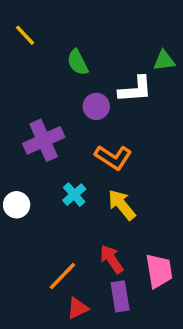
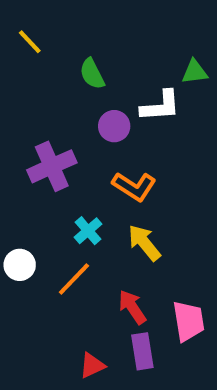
white circle: (17, 205) -> (20, 265), moved
orange line: (62, 276) -> (74, 279), moved

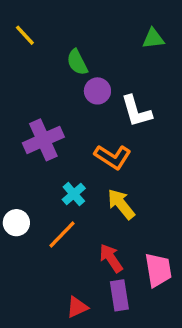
green triangle: (195, 72) -> (153, 39), moved
white L-shape: (160, 106) -> (136, 111), moved, turned 78
purple circle: (114, 126) -> (97, 91), moved

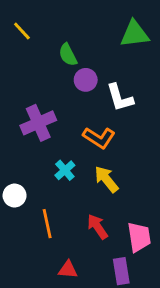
green triangle: (153, 39) -> (135, 34), size x1.5
orange line: (62, 235) -> (47, 224), moved, turned -56
purple rectangle: (119, 295) -> (121, 271), moved
red triangle: (77, 307) -> (68, 270), turned 30

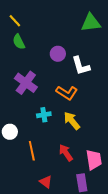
green semicircle: (68, 55) -> (19, 42), moved
purple cross: (38, 123) -> (26, 83), turned -30
cyan cross: (65, 170) -> (44, 115), turned 32
red triangle: (68, 270) -> (46, 182), turned 32

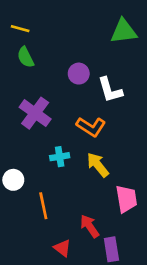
yellow line: (15, 21) -> (20, 29), turned -32
red arrow: (66, 153) -> (90, 226), moved
pink trapezoid: (94, 160) -> (126, 199), moved

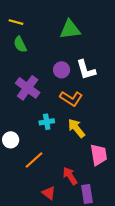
green triangle: (124, 31) -> (70, 30), moved
purple circle: (79, 74) -> (62, 70), moved
orange line: (43, 206) -> (34, 160), turned 60

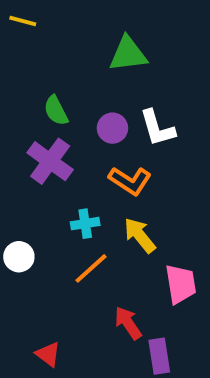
yellow line: (16, 22) -> (23, 21), moved
green semicircle: (20, 44) -> (56, 111), moved
orange line: (34, 160) -> (91, 268), moved
red triangle: (49, 193) -> (48, 354), moved

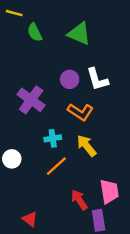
green triangle: (128, 54) -> (79, 34), turned 30
green semicircle: (56, 111) -> (35, 32), moved
pink trapezoid: (181, 284) -> (109, 191), moved

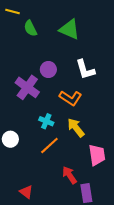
purple circle: (70, 79) -> (48, 70), moved
cyan cross: (53, 138) -> (46, 121), turned 32
pink trapezoid: (109, 191) -> (97, 155), moved

